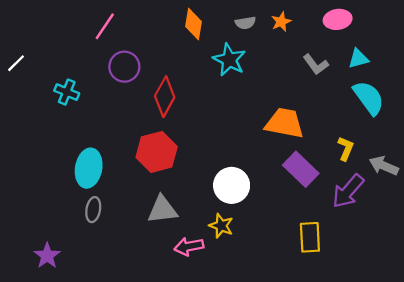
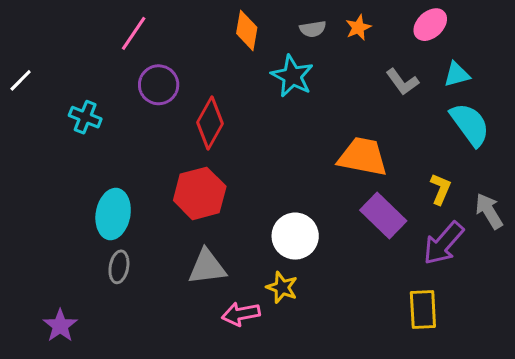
pink ellipse: (338, 19) -> (430, 25), turned -35
gray arrow: (384, 166) -> (489, 211), turned 36
yellow rectangle: (310, 237) -> (423, 309), moved

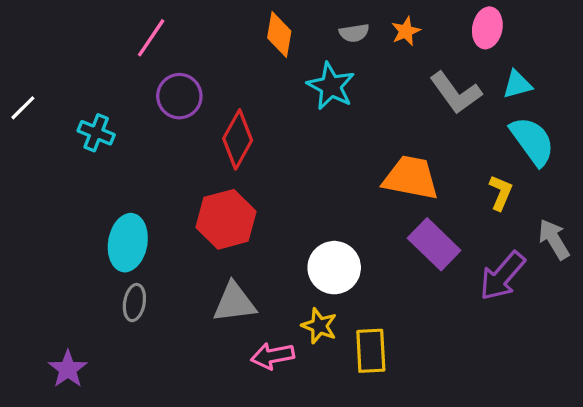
pink ellipse: (430, 25) -> (487, 28), turned -36
white line: (21, 80) -> (23, 108), moved
gray L-shape: (402, 82) -> (456, 93), size x1.4
yellow L-shape: (441, 189) -> (501, 193), moved
yellow rectangle: (423, 309) -> (371, 351), moved

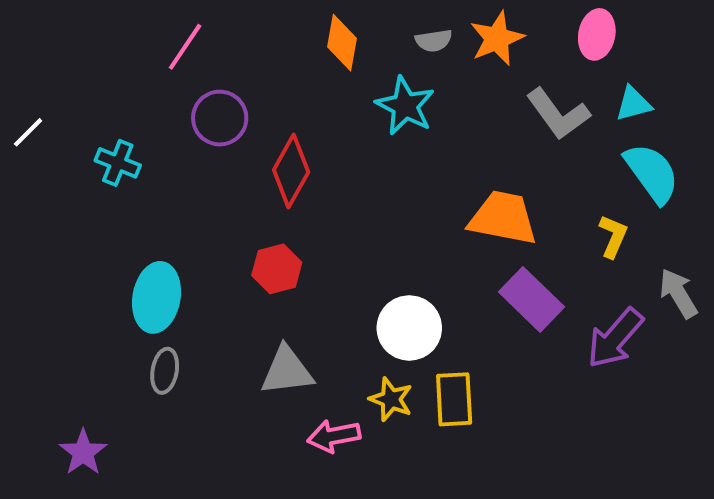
orange star: (406, 31) -> (497, 39), size x1.5
red hexagon: (226, 219) -> (277, 269), size x0.7
yellow rectangle: (371, 351) -> (454, 399), moved

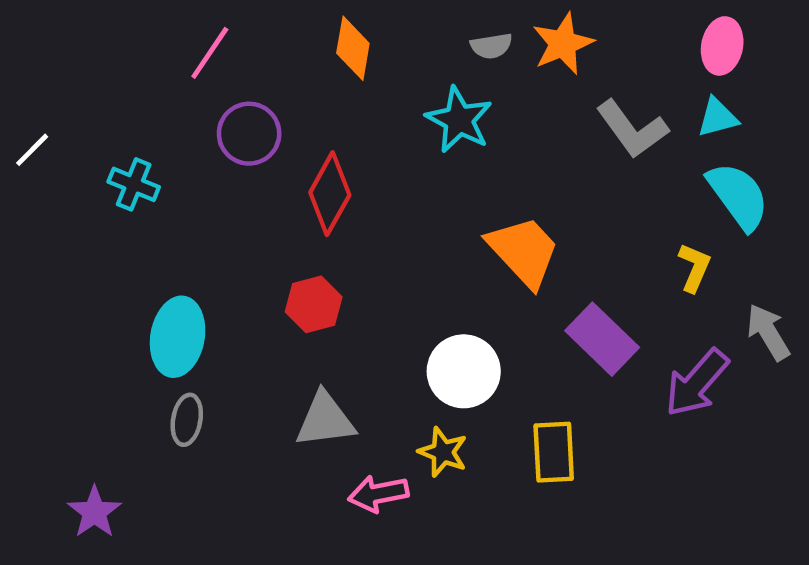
pink ellipse: (597, 34) -> (722, 46), moved
orange diamond: (342, 43) -> (353, 48), moved
orange trapezoid: (503, 218) -> (524, 251), moved, turned 36
yellow rectangle: (454, 399) -> (554, 452), moved

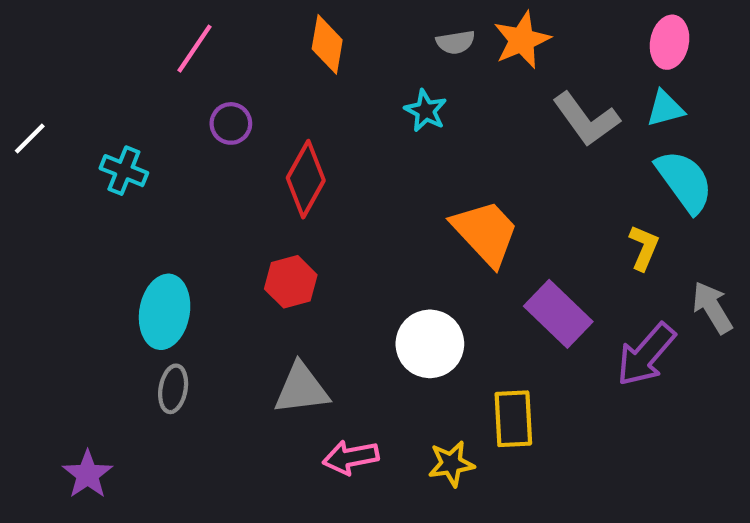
cyan star: (459, 120) -> (426, 111), size x0.7
purple circle: (249, 134) -> (231, 123), size x0.7
yellow star: (443, 452) -> (451, 464), moved, turned -30

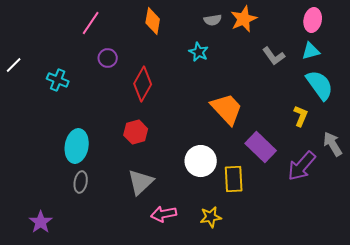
gray L-shape: (586, 119) -> (274, 56), size x0.7
gray triangle: (301, 389) -> (141, 182), turned -36
yellow rectangle: (513, 419) -> (234, 179), moved

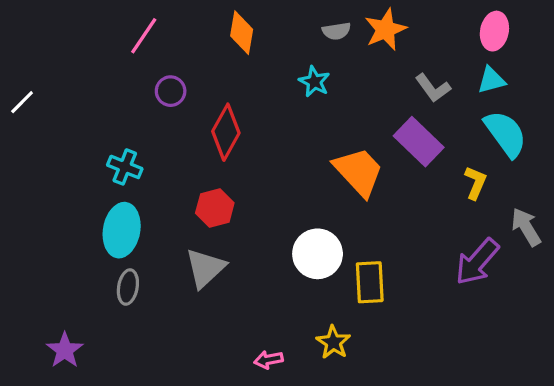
cyan cross: (58, 80) -> (125, 167), moved
purple rectangle: (261, 147) -> (419, 142), moved
gray triangle: (141, 182) -> (205, 268), moved
pink arrow: (164, 214) -> (269, 360), moved, size x0.7
yellow star: (211, 217) -> (333, 342), turned -30

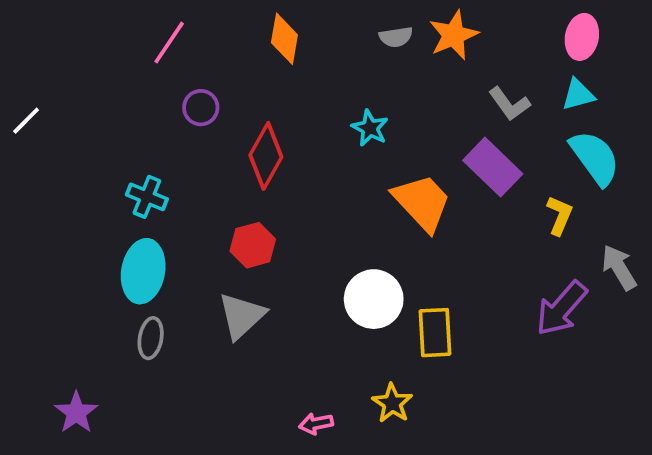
cyan star: (314, 82) -> (370, 128), moved

